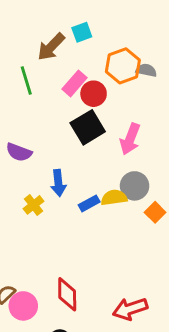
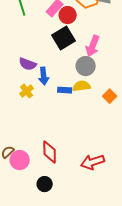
purple semicircle: (19, 152) -> (28, 64), moved
gray circle: (135, 186) -> (86, 66), moved
blue rectangle: (89, 203) -> (65, 90), turned 32

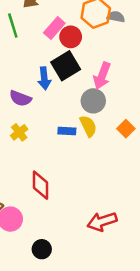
blue arrow: (44, 76) -> (44, 78), moved
yellow semicircle: (82, 86) -> (88, 126), turned 72
orange square: (110, 96) -> (126, 129), moved
red diamond: (50, 152) -> (40, 185), moved

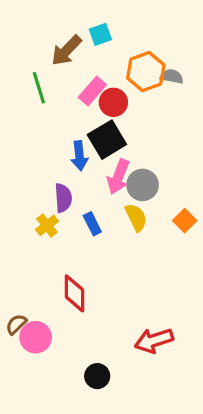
pink arrow: (102, 76) -> (118, 177), moved
purple semicircle: (20, 98) -> (63, 198), moved, turned -115
blue rectangle: (67, 131) -> (92, 224), moved, turned 60
black circle: (42, 249) -> (97, 376), moved

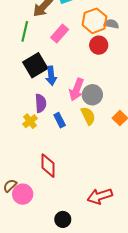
green line: (39, 88) -> (25, 31), turned 30
red circle: (113, 102) -> (99, 45), moved
black square: (107, 140) -> (35, 65), moved

